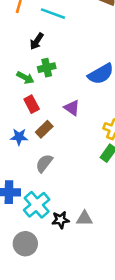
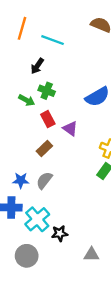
green cross: (47, 68) -> (47, 91), turned 35
red rectangle: (32, 104) -> (48, 119), moved
blue star: (19, 137) -> (21, 180), moved
gray triangle: (84, 219) -> (91, 255), moved

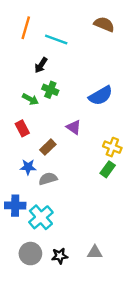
red rectangle: (48, 119) -> (22, 128), moved
blue star: (21, 180) -> (28, 167), moved
gray semicircle: (44, 180) -> (48, 179), turned 36
black star: (60, 233) -> (60, 256), moved

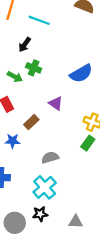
gray semicircle: (48, 179) -> (50, 158), moved
cyan cross: (41, 217) -> (45, 187), moved
black star: (60, 256) -> (40, 214), moved

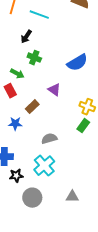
green arrow: (15, 77) -> (17, 74), moved
black star: (40, 214) -> (16, 176), moved
gray circle: (15, 223) -> (32, 198), moved

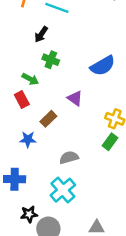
black star: (16, 176) -> (29, 214), moved

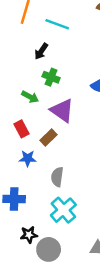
purple triangle: (75, 98) -> (62, 110), moved, size x1.5
red rectangle: (22, 100) -> (21, 129), moved
gray semicircle: (69, 157) -> (57, 177), moved, turned -66

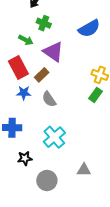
red rectangle: (21, 129) -> (18, 67), size x1.5
gray semicircle: (57, 177) -> (49, 99), moved, turned -42
gray circle: (49, 249) -> (47, 180), moved

